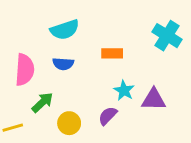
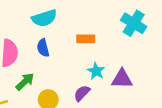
blue semicircle: (63, 64) -> (43, 48), turned 72

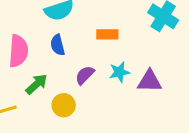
cyan star: (96, 71) -> (119, 72), turned 30
purple semicircle: (82, 93) -> (85, 75), moved

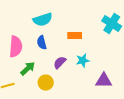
purple triangle: (150, 81) -> (104, 80), moved

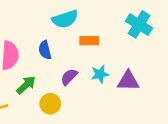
cyan semicircle: (43, 20) -> (65, 19), moved
purple triangle: (104, 80) -> (128, 81), moved

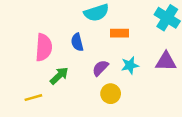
purple triangle: (128, 81) -> (166, 62), moved
yellow circle: (50, 104) -> (111, 94), moved

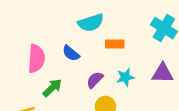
blue semicircle: (77, 42) -> (71, 53), turned -36

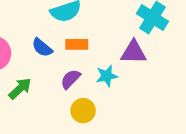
orange rectangle: (115, 44) -> (77, 44), moved
purple triangle: (163, 73) -> (134, 52), moved

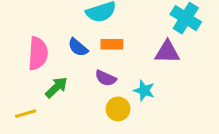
cyan star: (107, 76) -> (144, 90), moved, turned 30
purple semicircle: (70, 79) -> (106, 78), turned -110

